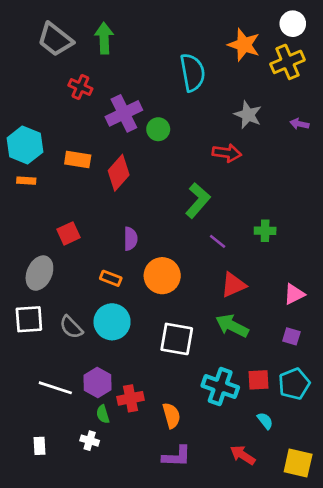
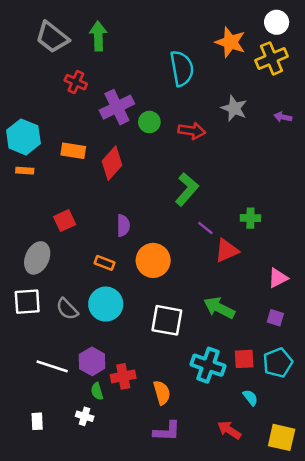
red arrow: (227, 153) -> (192, 131), moved
red triangle: (233, 285) -> (227, 250), moved

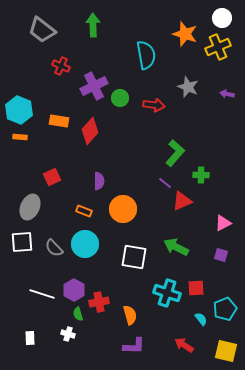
green arrow: (98, 36) -> (93, 25), moved
green L-shape: (187, 189) -> (175, 153), moved
cyan pentagon: (278, 363) -> (225, 309), moved

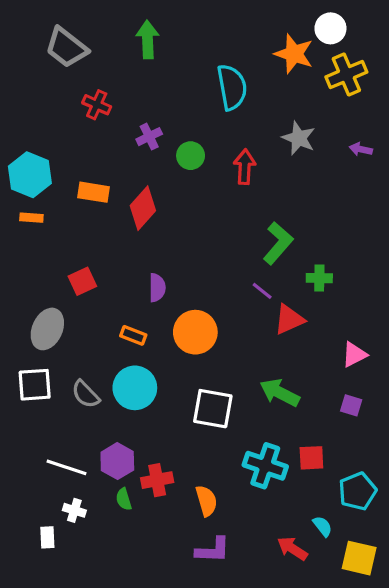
white circle: (222, 18) -> (330, 28), moved
purple cross: (94, 86) -> (149, 137), size x0.6
red arrow: (154, 105) -> (245, 167), turned -95
cyan semicircle: (201, 319) -> (323, 526), moved
white cross: (68, 334) -> (74, 510), moved

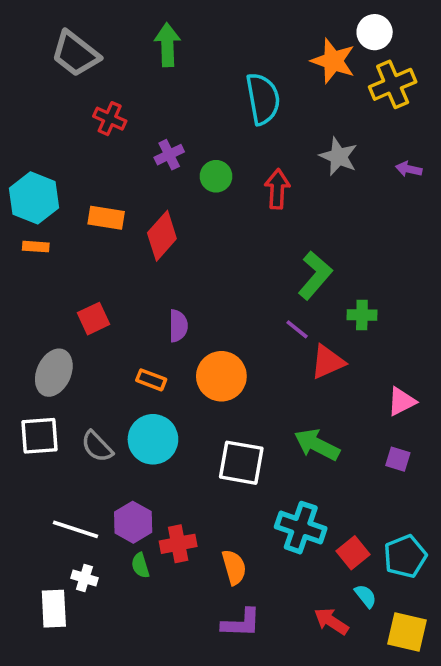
red square: (311, 458) -> (353, 553), moved, turned -36
white rectangle: (47, 537) -> (54, 609), size x1.5

